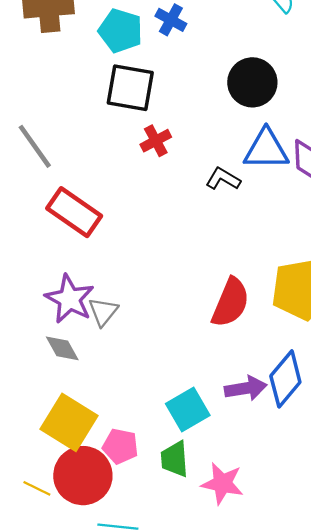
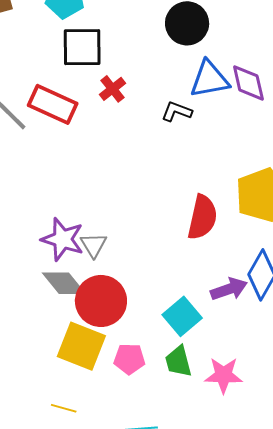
red rectangle: (74, 212) -> (53, 104), moved
gray diamond: (62, 348) -> (64, 283), size x1.4
red circle: (83, 476) -> (101, 301), moved

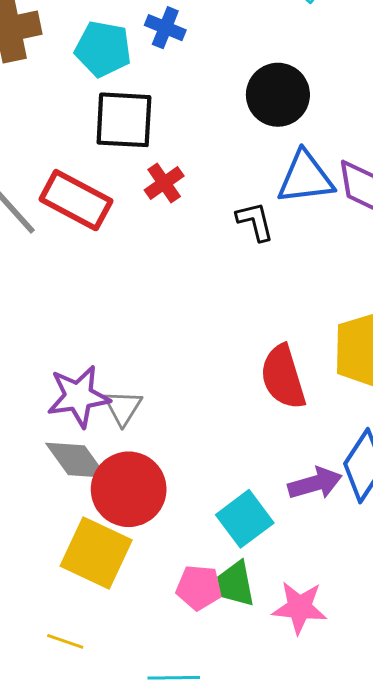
black L-shape: (177, 111) -> (255, 221), turned 52
red semicircle: (202, 217) -> (283, 377), turned 147
purple star: (63, 239) -> (78, 396), turned -30
pink pentagon: (129, 359) -> (199, 588), moved

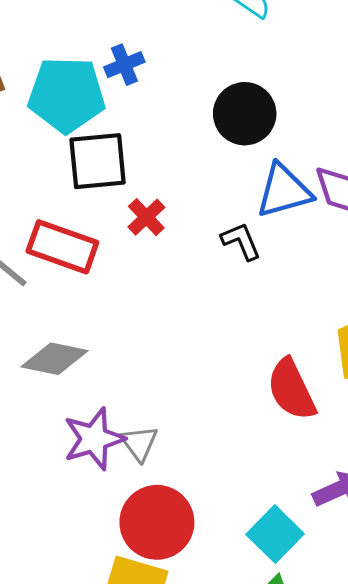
blue cross: (165, 28) -> (124, 65), turned -36
cyan pentagon: (103, 49) -> (67, 95), size x1.4
gray diamond: (76, 460) -> (54, 359), moved, turned -34

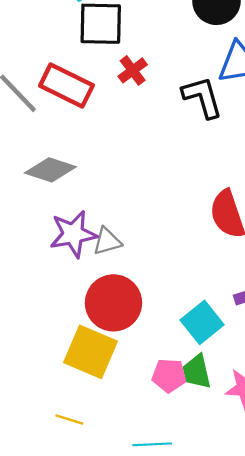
black L-shape: (241, 241) -> (202, 97), size x1.4
gray triangle: (139, 443) -> (107, 241), turned 44

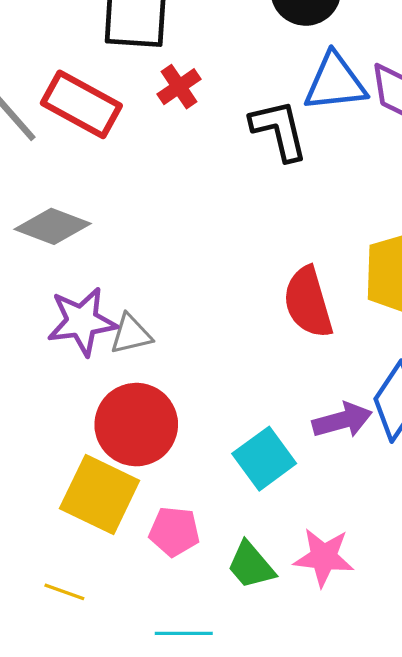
green trapezoid: (197, 372) -> (251, 565), moved, turned -30
pink pentagon: (169, 375) -> (174, 531), moved

